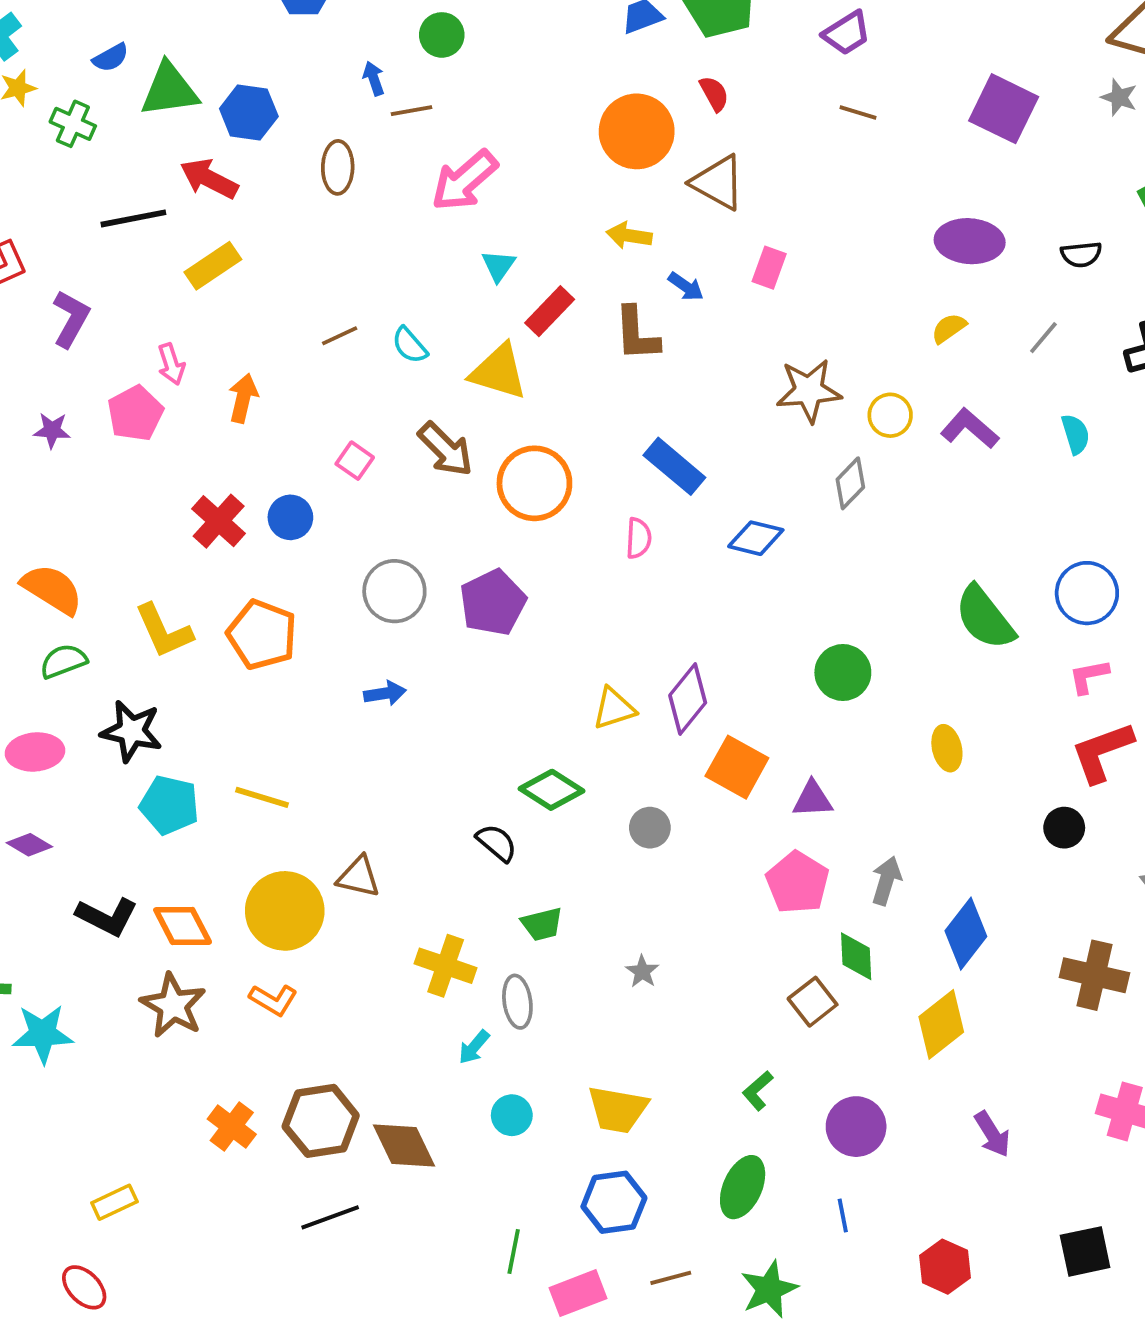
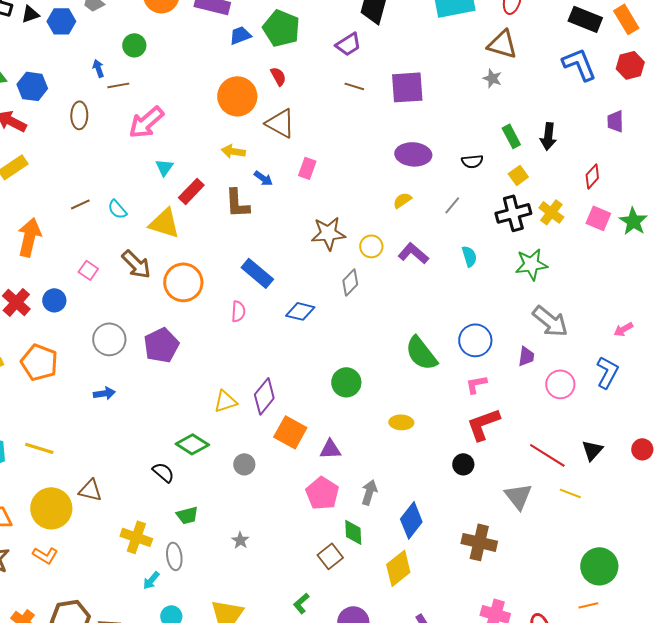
purple square: (1004, 109) -> (407, 87), moved, turned -30
orange arrow: (243, 398) -> (29, 237), size x1.5
yellow ellipse: (947, 748) -> (401, 422), turned -75

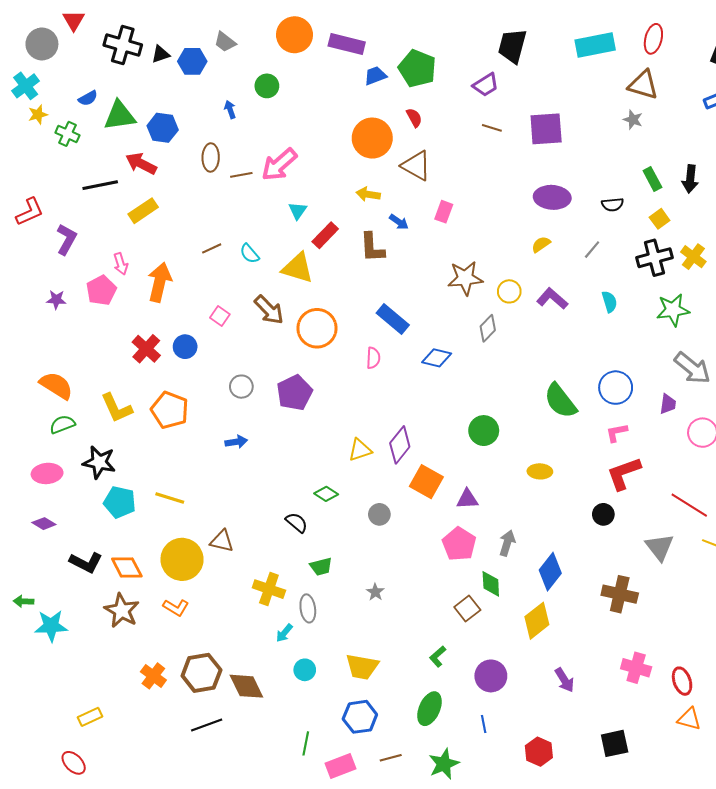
brown line: (118, 85) -> (241, 175), moved
gray circle: (109, 339) -> (241, 387), size x0.7
green diamond: (192, 444) -> (326, 494), size x0.7

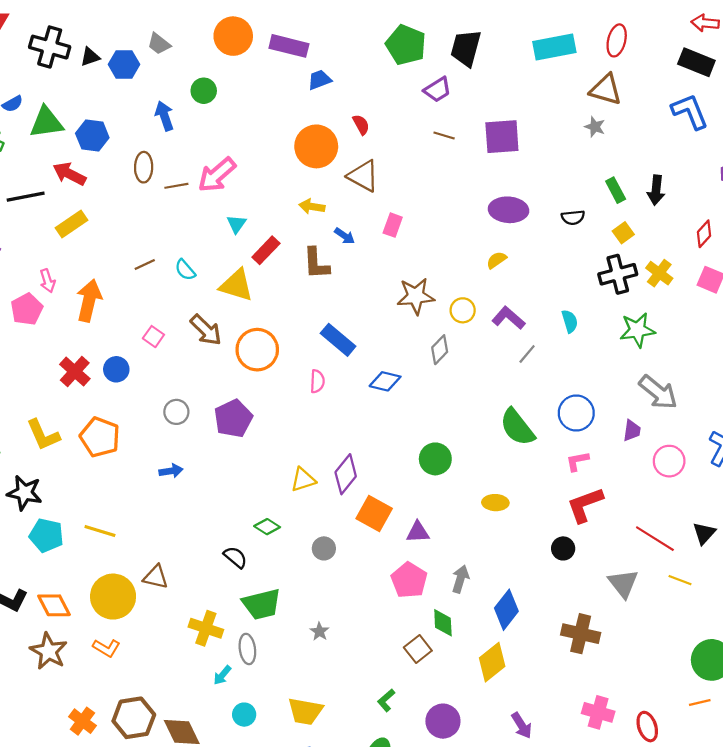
green pentagon: (417, 69) -> (406, 45), moved
blue arrow: (230, 109) -> (164, 116), size x1.5
gray line: (592, 250) -> (527, 354), moved
green trapezoid: (321, 567) -> (262, 604), size x1.6

